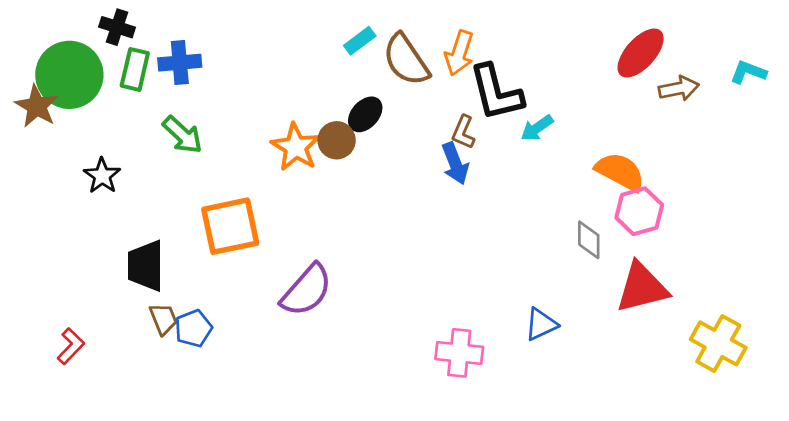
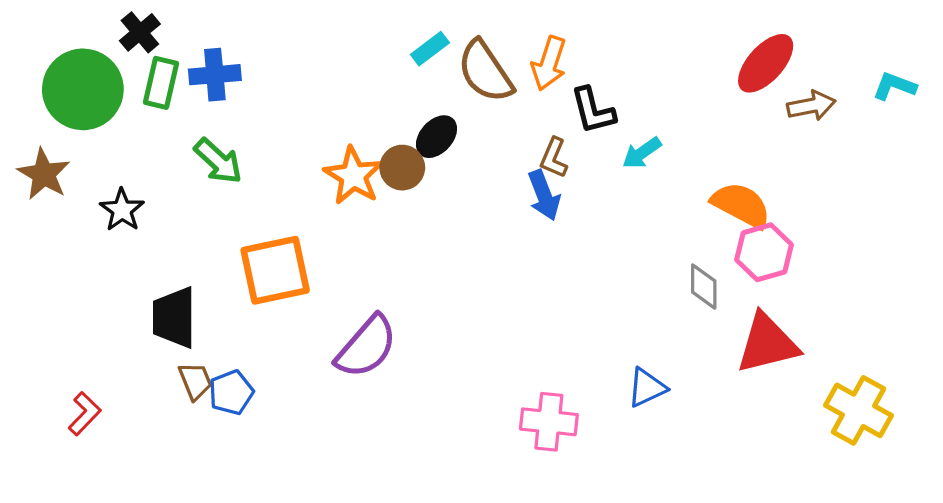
black cross: (117, 27) -> (140, 32), turned 32
black L-shape: (496, 93) -> (593, 111), size x0.7
brown star: (37, 106) -> (44, 174), moved

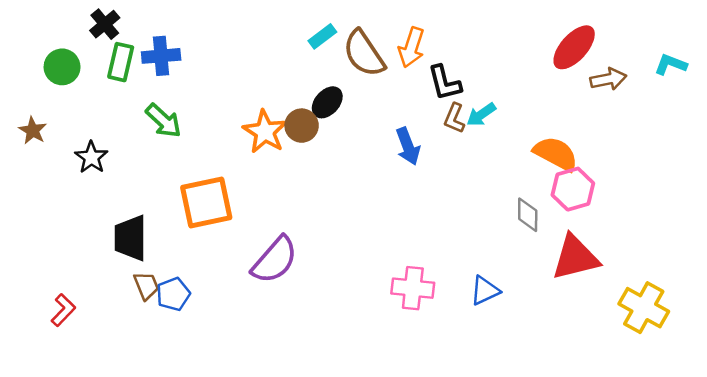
green circle: (83, 89) -> (62, 67), size x0.6
brown L-shape: (554, 158) -> (454, 118), moved
brown star: (44, 174) -> (33, 130), size x0.7
pink cross: (549, 422) -> (413, 288), moved

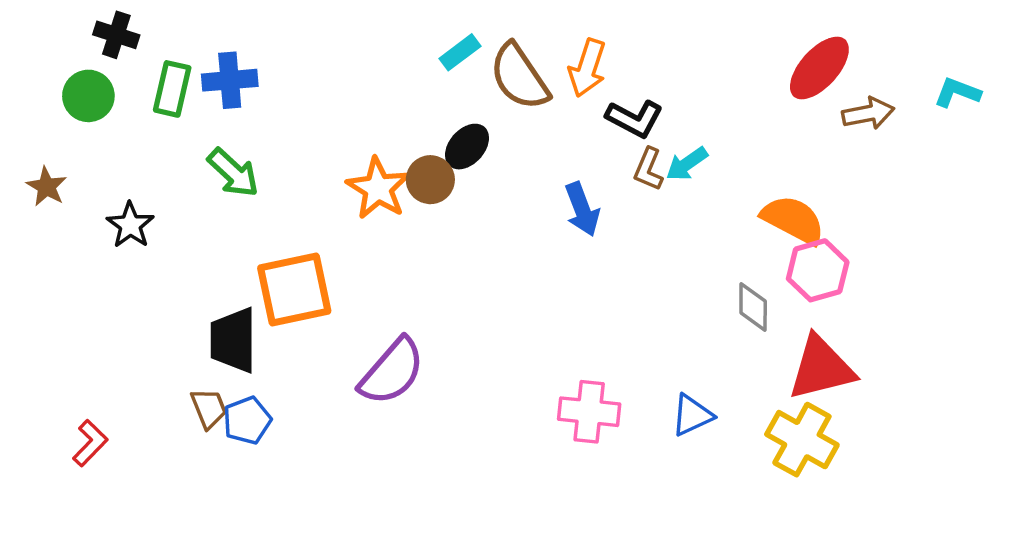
black cross: (105, 24) -> (116, 35), moved, turned -32
black L-shape: (445, 83) -> (634, 119), turned -48
black trapezoid: (130, 238) -> (233, 340), moved
yellow cross: (644, 308) -> (802, 440), moved

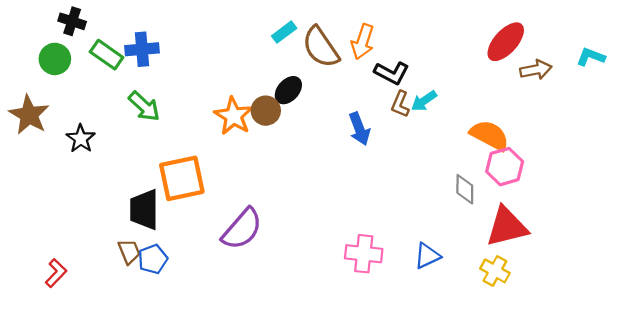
green rectangle: (172, 89) -> (107, 55), turned -68
brown star: (47, 187) -> (29, 115), size x1.6
yellow cross: (802, 440) -> (495, 271), size x0.7

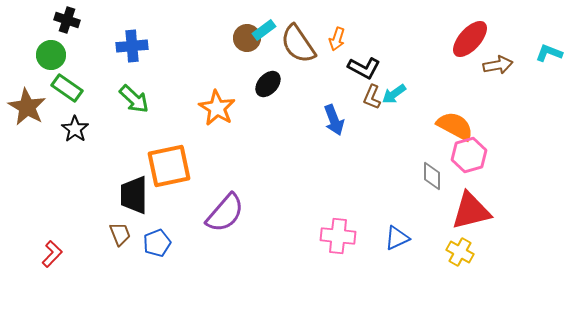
orange arrow: (363, 42) -> (337, 39), size x0.7
green rectangle: (107, 55) -> (67, 88), moved
brown circle: (266, 111) -> (247, 38), moved
blue pentagon: (153, 259) -> (157, 243), moved

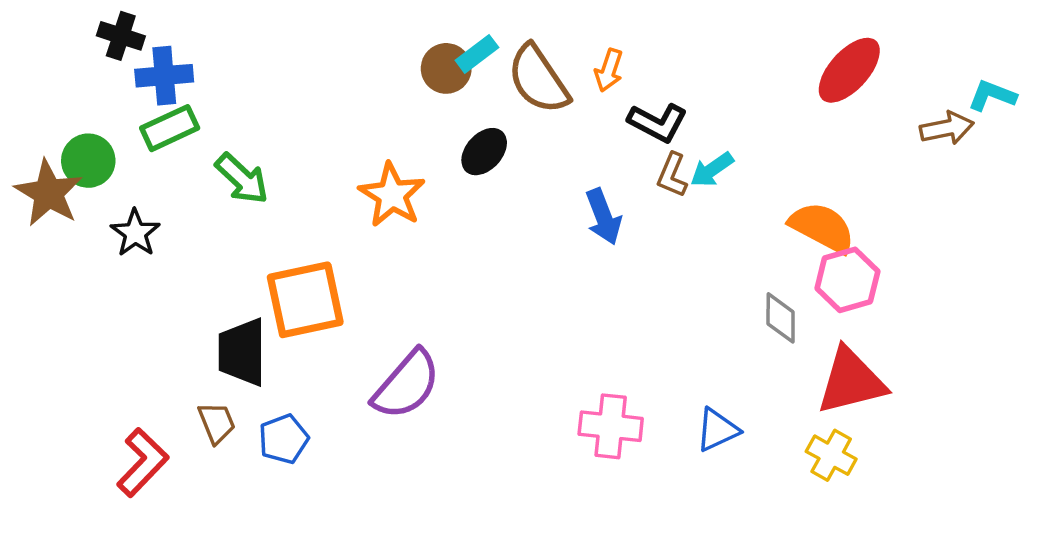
blue cross: (132, 46) -> (164, 76), moved
green circle: (51, 55) -> (88, 161), moved
brown arrow: (498, 65) -> (947, 128), moved
green rectangle: (67, 88) -> (170, 128), moved, turned -60
red L-shape: (52, 254) -> (143, 462), moved, size x1.4

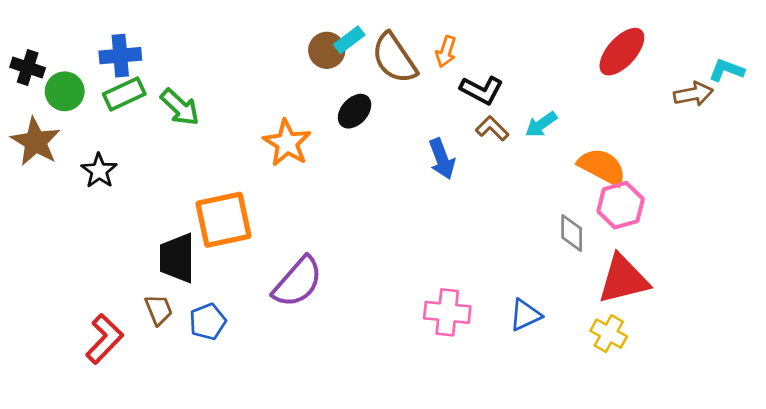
black cross: (121, 36) -> (28, 68), moved
green circle: (88, 161) -> (65, 91), moved
cyan arrow: (712, 170) -> (541, 124), moved
brown L-shape: (672, 175) -> (492, 128), turned 112
green arrow: (242, 179) -> (180, 107), moved

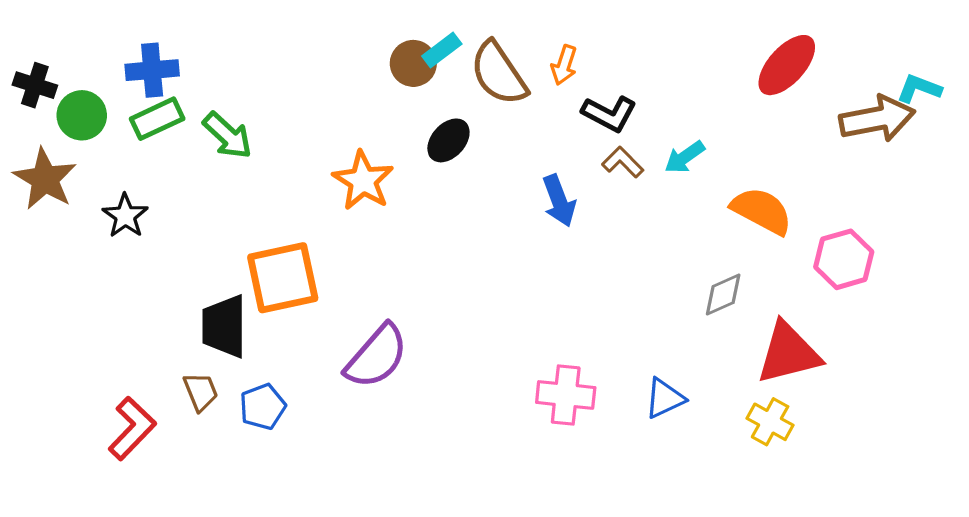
brown arrow: (693, 94) -> (877, 119), size x1.5
pink hexagon: (621, 205) -> (844, 259), moved
gray diamond: (572, 233) -> (723, 295), turned 66

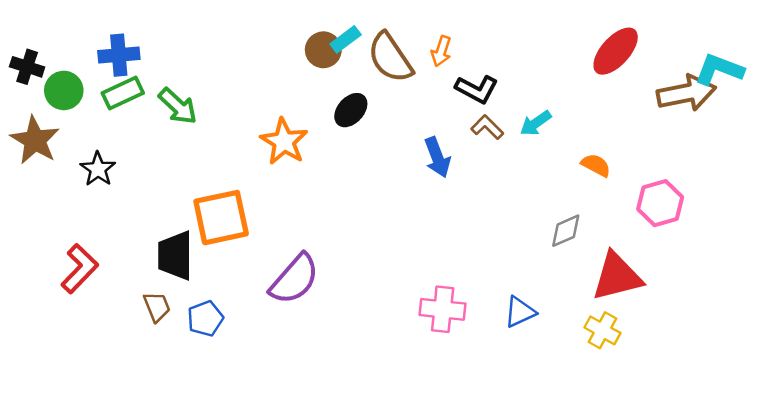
cyan L-shape: (919, 89) -> (719, 69), size x1.4
orange semicircle: (762, 211) -> (596, 165), size x0.6
red L-shape: (132, 428) -> (80, 269), moved

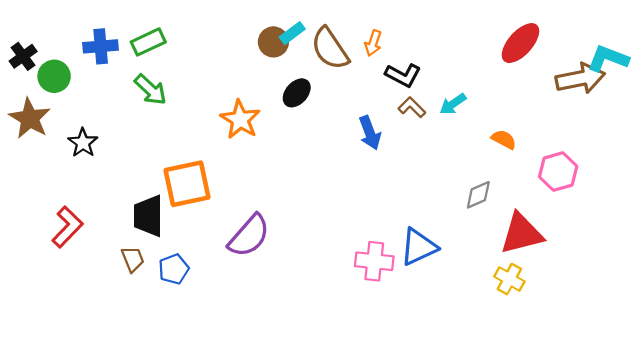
black cross: (27, 67) -> (23, 56), turned 36
green rectangle: (123, 93) -> (148, 42), moved
blue triangle: (520, 312) -> (419, 247), moved, size x1.4

